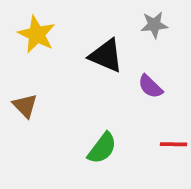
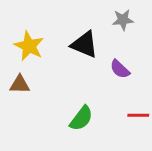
yellow star: (37, 34) -> (29, 46), moved
brown triangle: (25, 106) -> (20, 84), turned -45

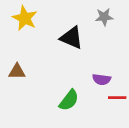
yellow star: (29, 46) -> (25, 18), moved
purple semicircle: (120, 69) -> (102, 79), moved, turned -36

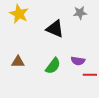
brown triangle: (17, 72) -> (18, 62), moved
green semicircle: (69, 100) -> (53, 66), moved

